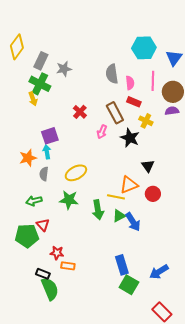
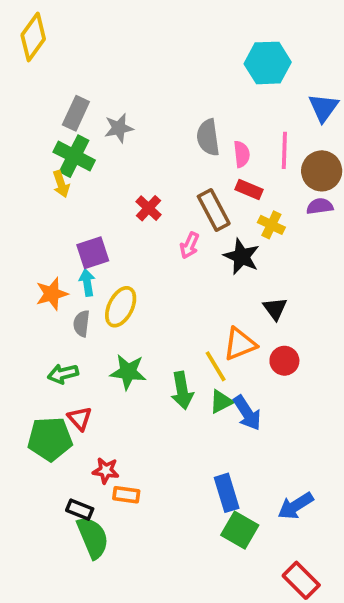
yellow diamond: (17, 47) -> (33, 37), moved
cyan hexagon: (144, 48) -> (268, 63), moved
yellow ellipse: (76, 173) -> (121, 307), moved, turned -35
yellow line: (116, 197) -> (216, 366), turned 48

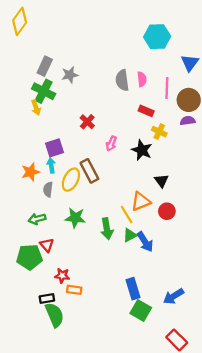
pink semicircle: (242, 154) -> (142, 79), moved
brown rectangle: (214, 210) -> (89, 171), moved
black rectangle: (80, 510) -> (47, 299), turned -32

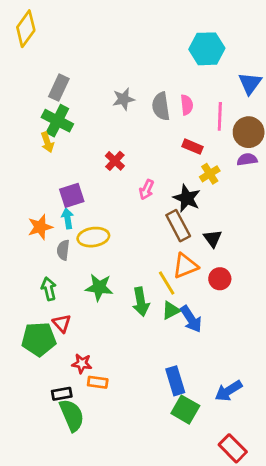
gray star: (70, 75) -> (124, 99), moved
yellow cross: (159, 132) -> (210, 174), turned 32
brown rectangle: (89, 171) -> (178, 226), moved
yellow ellipse: (71, 180) -> (93, 237), turned 55
green arrow: (37, 219) -> (49, 289), turned 91

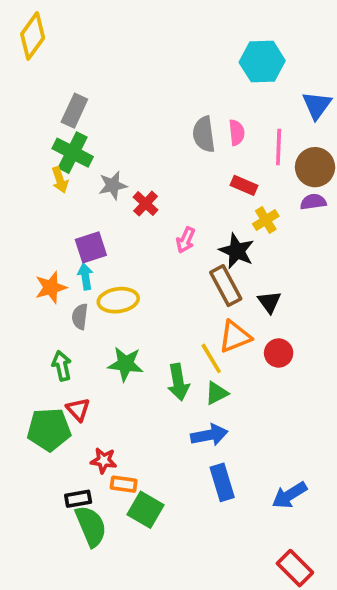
gray star: (124, 99) -> (113, 185), moved
blue arrow: (191, 319) -> (209, 435), moved, turned -68
green square: (185, 410) -> (146, 510), moved

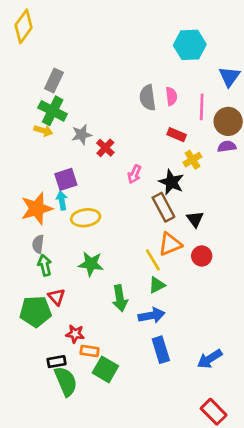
yellow arrow: (60, 180) -> (43, 131), turned -54
orange star: (51, 287) -> (37, 208), size x1.4
gray semicircle: (80, 317) -> (38, 244), moved
green arrow: (178, 382) -> (120, 298), moved

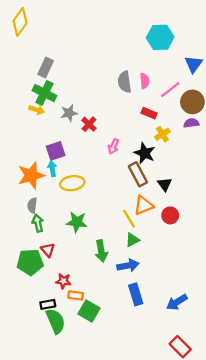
pink line: (202, 107) -> (170, 90), turned 50

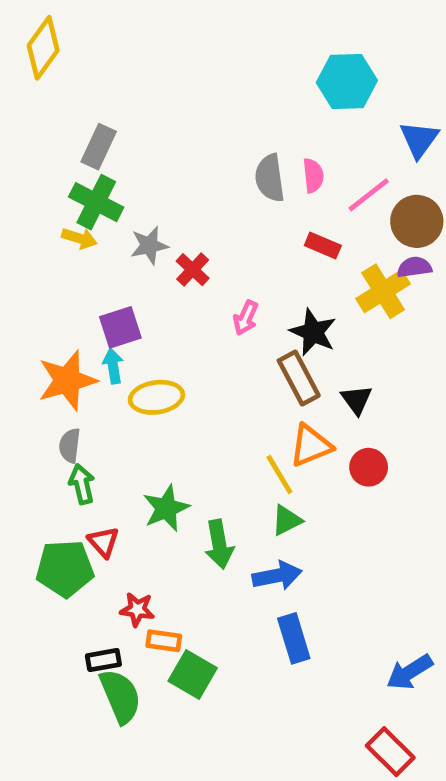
yellow cross: (162, 134) -> (383, 291), moved, size x1.5
green star: (77, 222) -> (166, 508), moved, turned -30
blue arrow: (177, 302) -> (410, 672), moved

